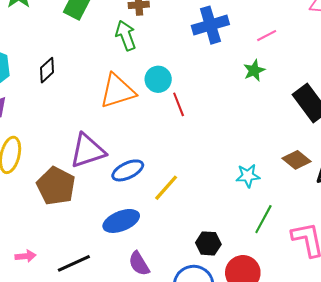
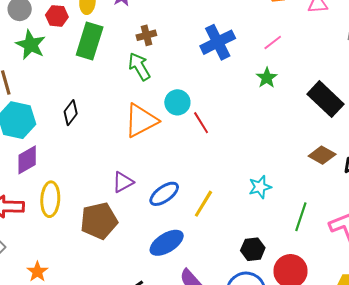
purple triangle: (88, 151) -> (123, 182), size x0.6
cyan star: (248, 176) -> (260, 187), moved
brown pentagon: (56, 186) -> (99, 221), turned -30

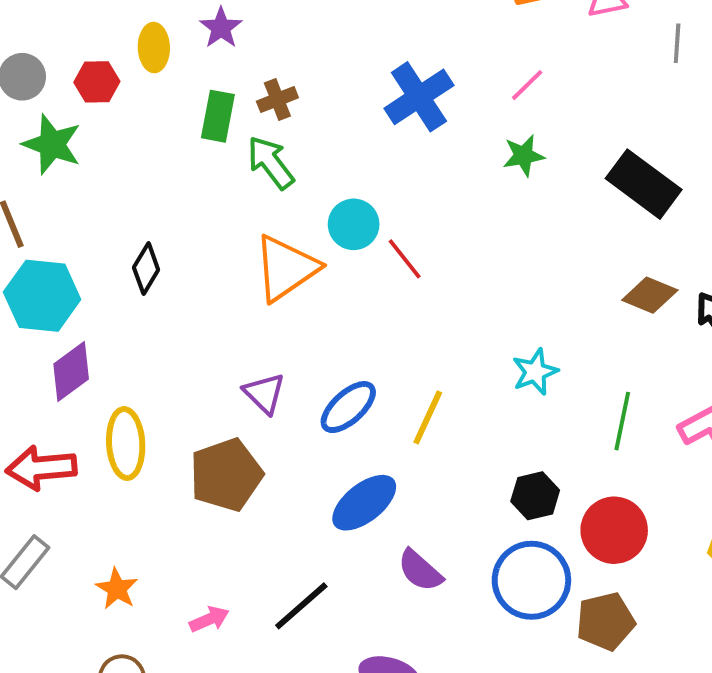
green rectangle: (90, 41) -> (218, 116), moved, size x0.7
green star: (267, 78) -> (523, 156), turned 30
purple triangle: (123, 182) -> (264, 393), turned -40

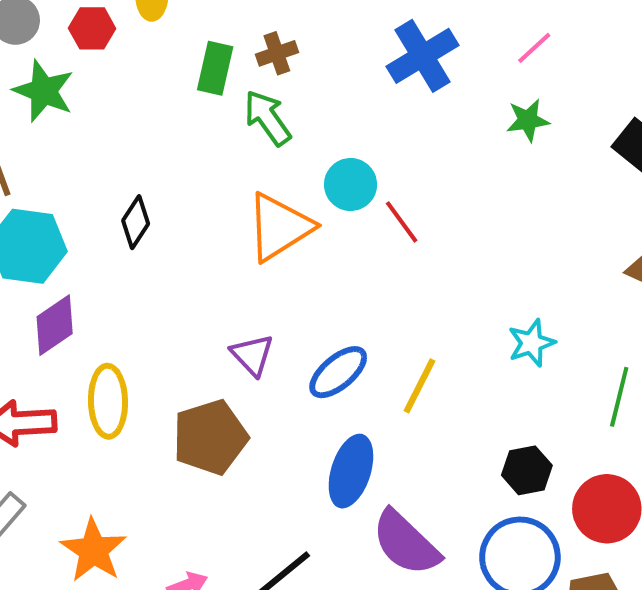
blue ellipse: (364, 503) -> (351, 471), turned -36
purple semicircle: (420, 571) -> (406, 543), size x1.5
orange star: (117, 589) -> (93, 550), size x1.5

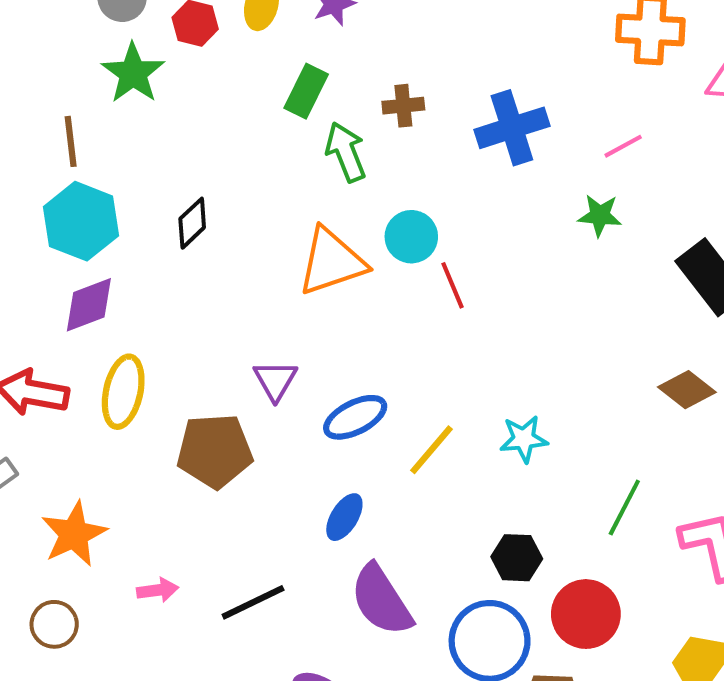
brown cross: (277, 53) -> (403, 106), moved
cyan star: (531, 343) -> (524, 439), moved
blue ellipse: (351, 471) -> (344, 517), size x0.7

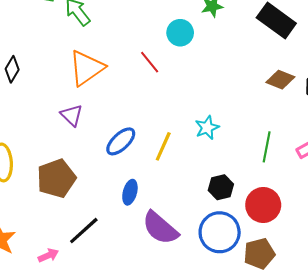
cyan circle: (411, 237) -> (180, 33), moved
purple triangle: (275, 380) -> (72, 115), moved
black line: (253, 602) -> (84, 231), moved

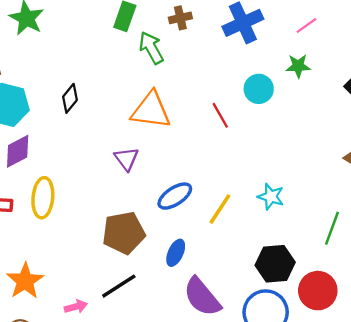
orange triangle: (87, 68) -> (151, 110), turned 33
cyan star: (207, 128) -> (271, 197), turned 30
brown pentagon: (56, 178) -> (124, 233), moved
black hexagon: (221, 187) -> (275, 264), size x1.4

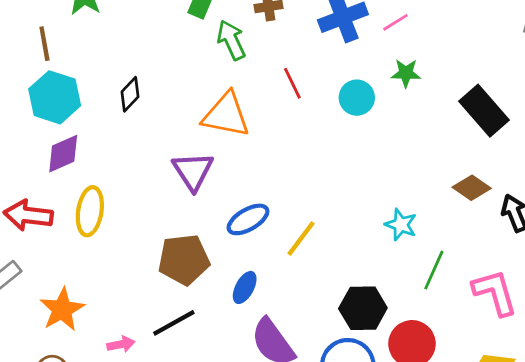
pink line: (306, 25) -> (395, 22), moved
red line: (220, 115) -> (292, 83), moved
purple triangle: (126, 159) -> (193, 171), size x1.4
cyan star: (271, 197) -> (401, 225), moved

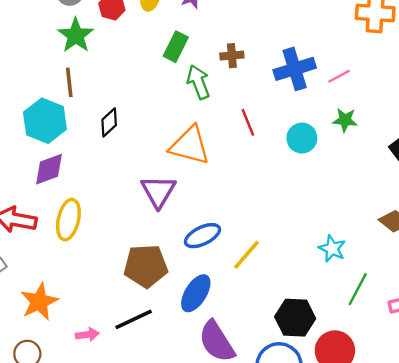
brown line: (44, 44) -> (69, 82), moved
blue ellipse: (245, 287) -> (196, 293), size x1.4

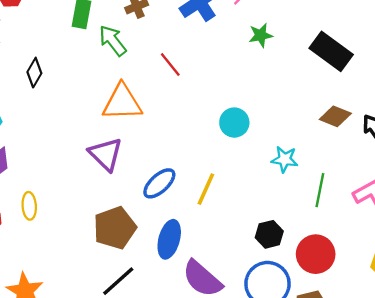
black diamond: (109, 122) -> (34, 73), moved
cyan circle: (302, 138) -> (234, 123), moved
yellow ellipse: (68, 220) -> (29, 206), size x0.7
black hexagon: (295, 318) -> (269, 234), size x0.7

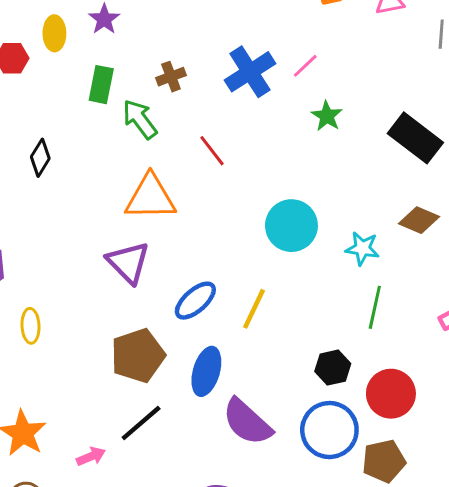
green star: (261, 35) -> (327, 116), turned -30
cyan circle: (234, 123) -> (291, 226), size x1.4
cyan star: (285, 159) -> (362, 248), moved
green line: (320, 190) -> (375, 307), moved

